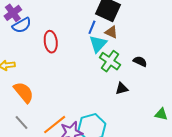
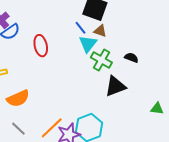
blue line: (92, 27) -> (81, 28), turned -56
black triangle: (122, 89) -> (115, 86), size x1.6
orange semicircle: (24, 92) -> (18, 98), turned 110

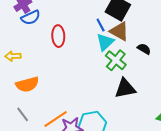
brown triangle: (100, 31) -> (119, 31), size x1.5
black semicircle: (131, 58) -> (144, 49), moved

